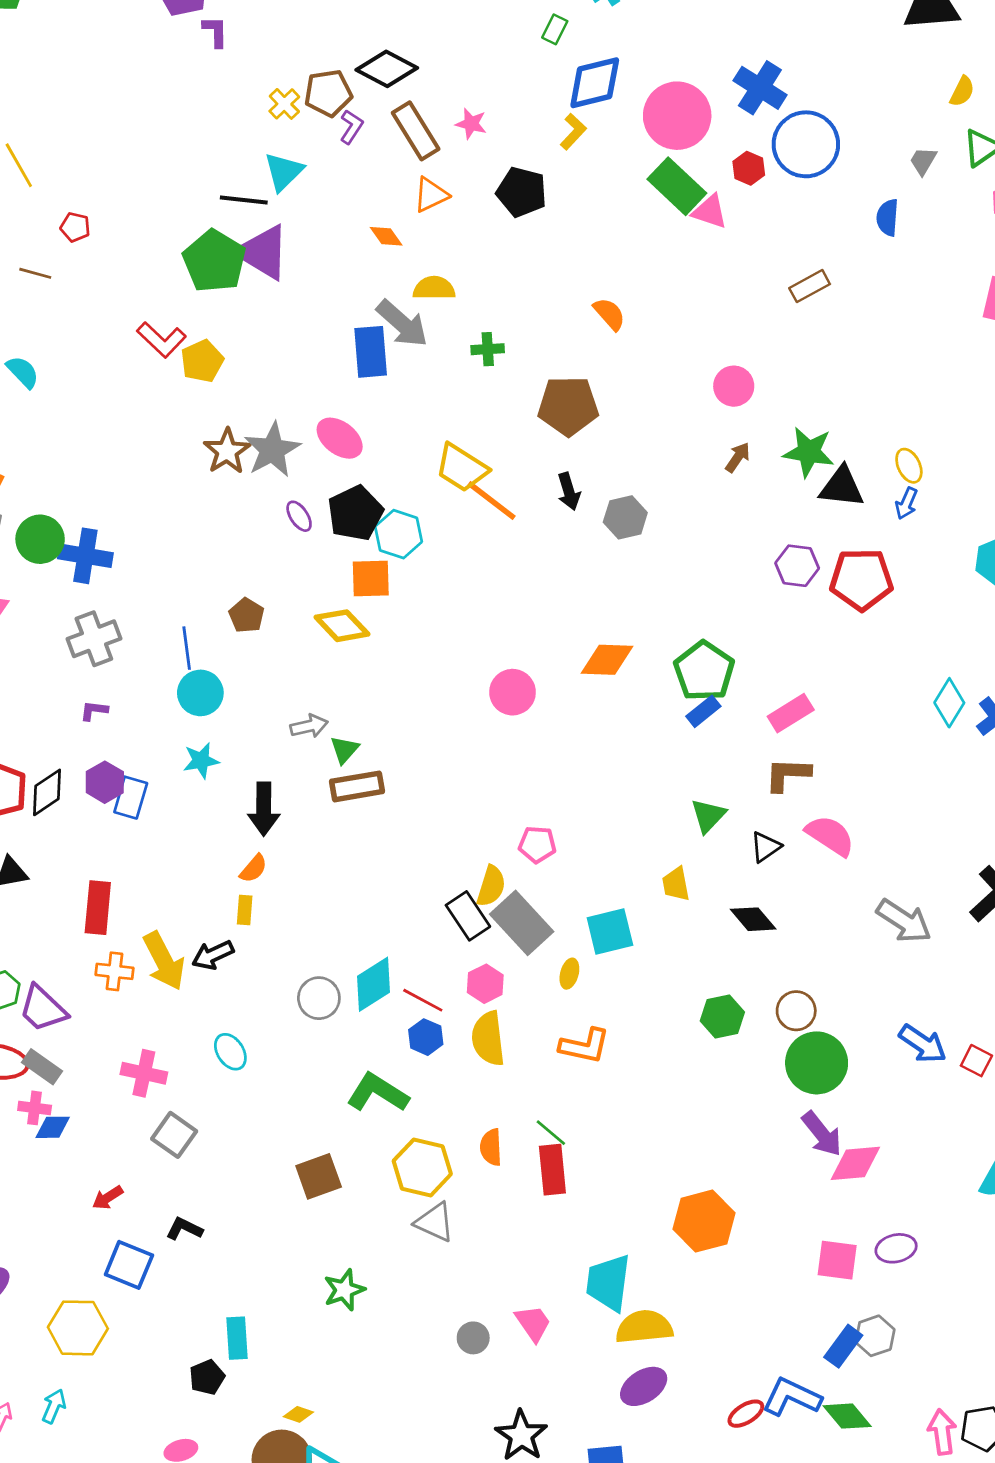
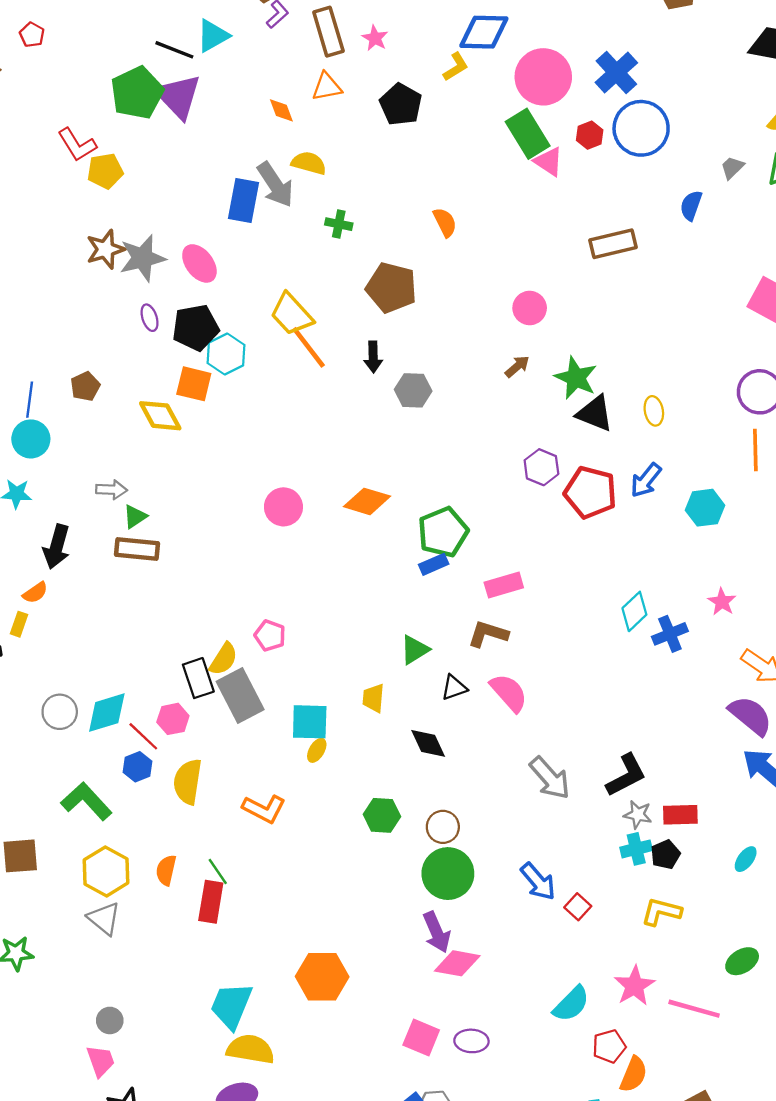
brown rectangle: (810, 286) -> (613, 244), size x1.4
blue arrow: (906, 503) -> (646, 480), moved, size x1.4
yellow ellipse: (569, 974) -> (317, 750), moved
pink hexagon: (485, 984) -> (173, 719), moved
pink trapezoid: (533, 1323) -> (101, 1061), moved

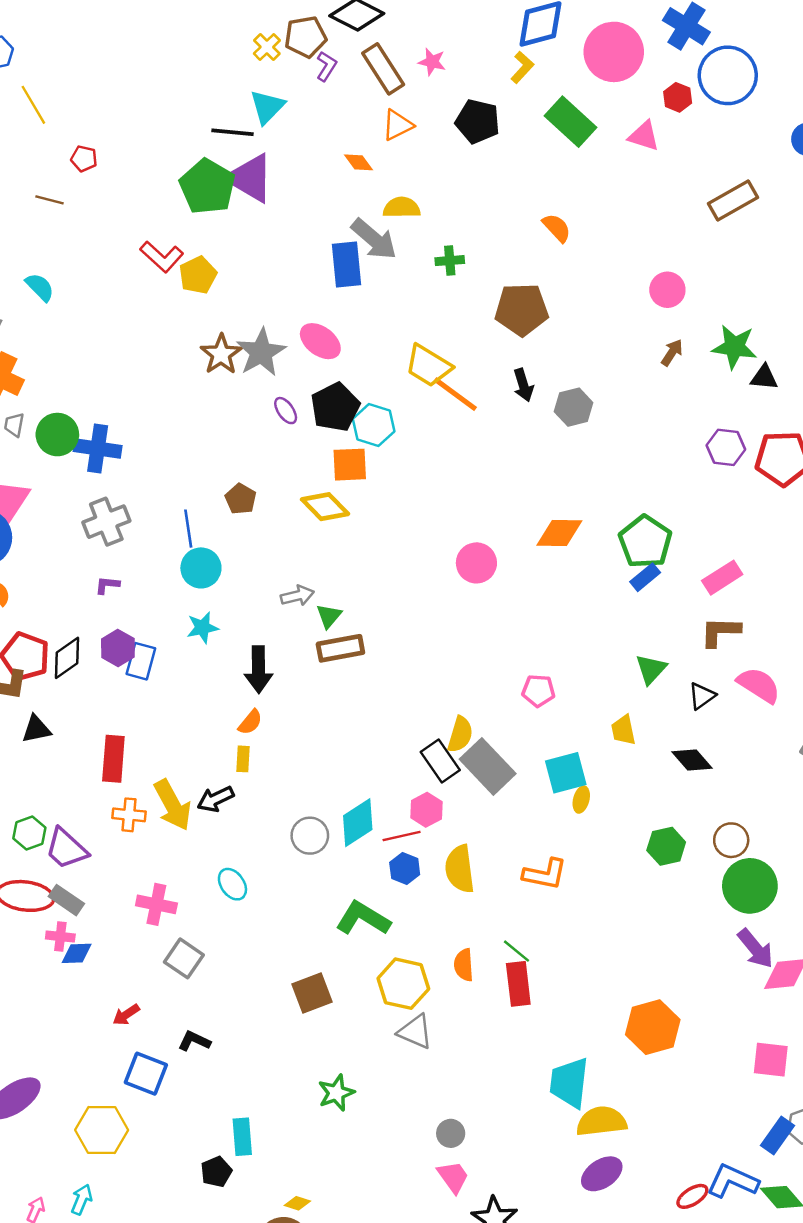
green rectangle: (528, 134) -> (571, 122), moved
black triangle: (595, 413) -> (764, 377), size x0.7
pink pentagon: (270, 636) -> (538, 691), moved
red line: (143, 736) -> (402, 836), turned -40

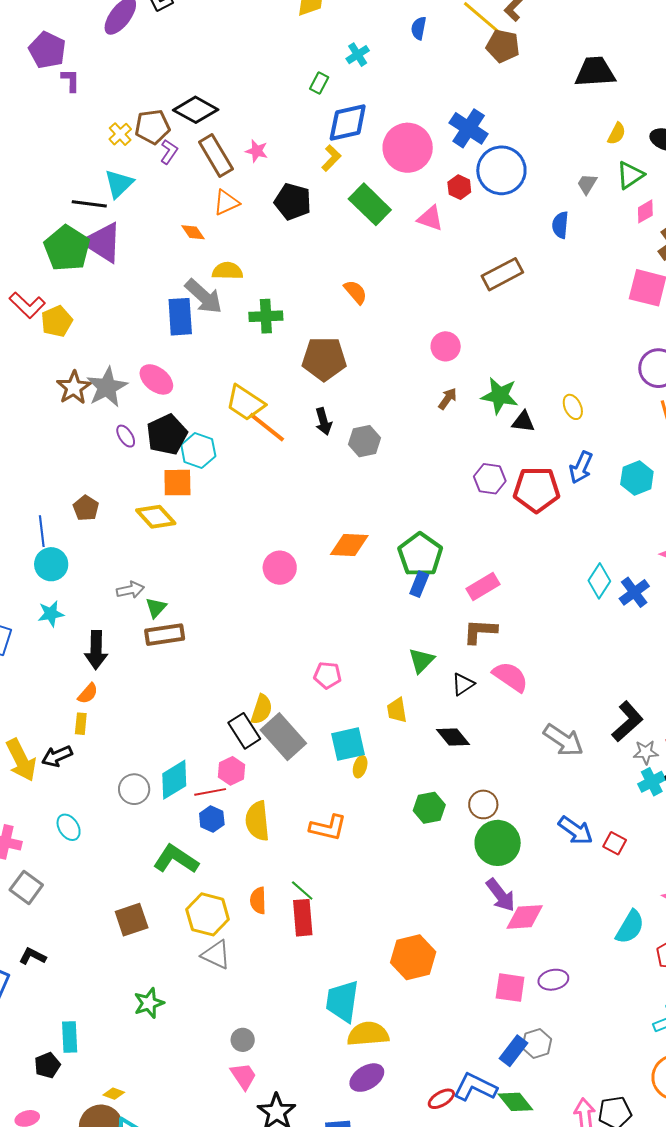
green cross: (450, 261) -> (266, 316), size x1.4
blue rectangle: (645, 577) -> (419, 584), turned -30

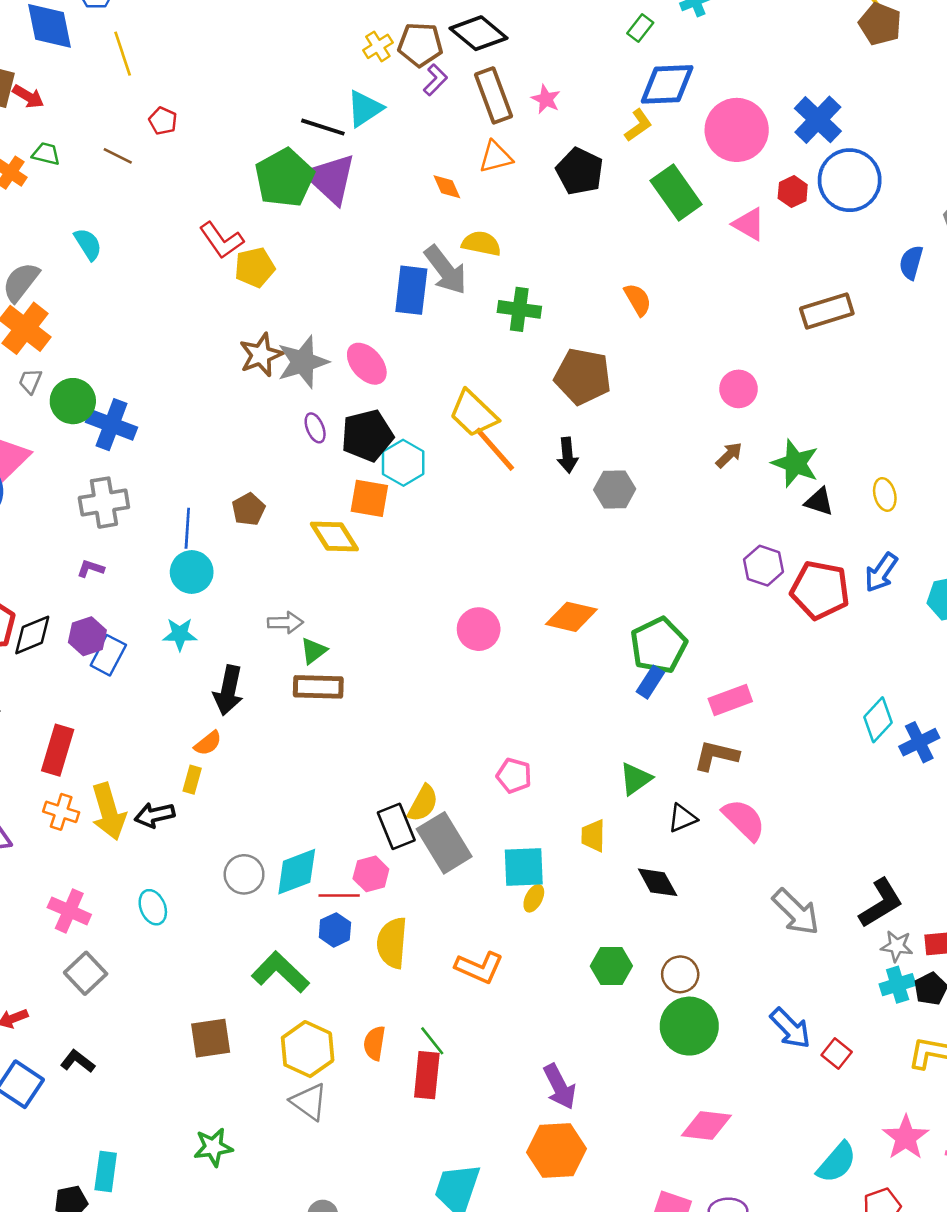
purple arrow: (501, 895) -> (560, 1087), moved

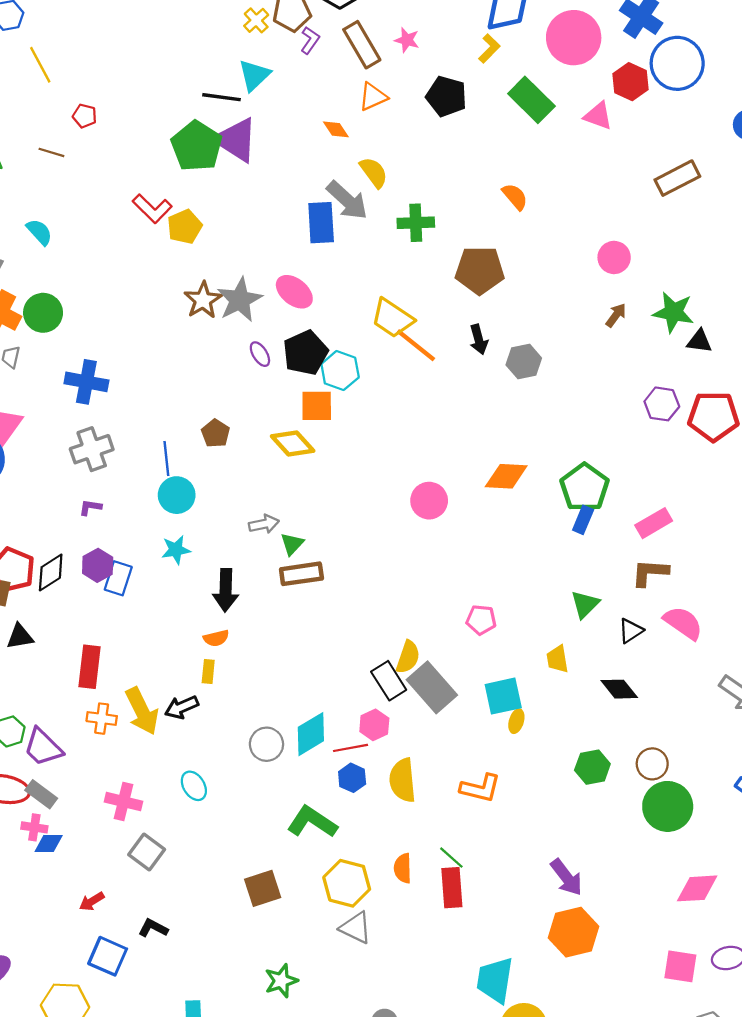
red hexagon: (793, 192) -> (631, 82), size x1.4
yellow semicircle: (481, 243) -> (374, 172), turned 52
green circle: (73, 401) -> (43, 313), moved
orange semicircle: (208, 743) -> (216, 638), turned 35

